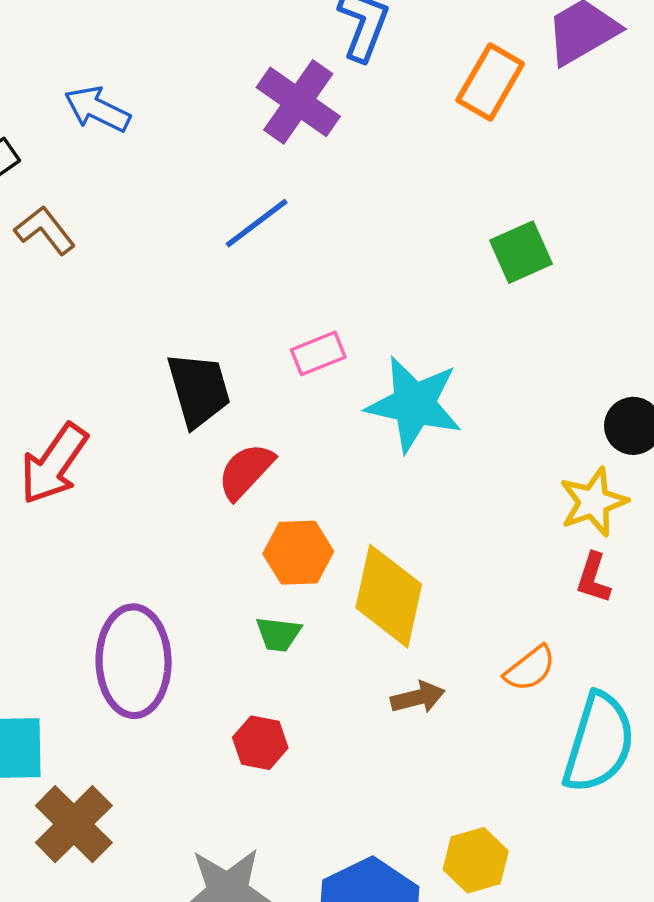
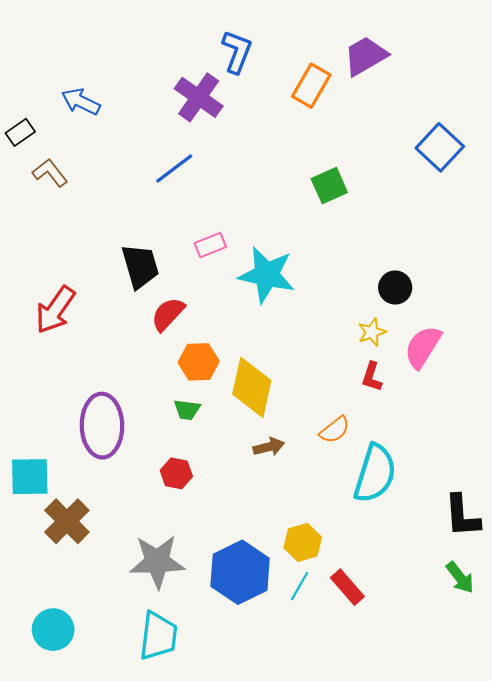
yellow star: (593, 502) -> (372, 332), size x0.7

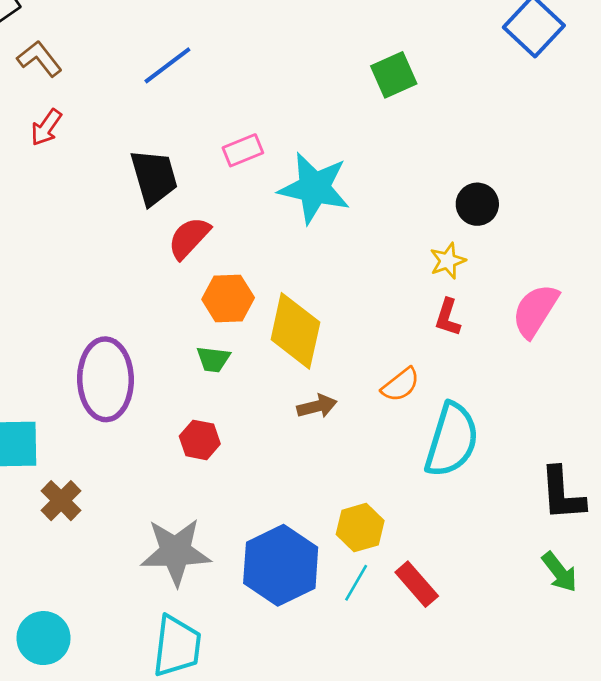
blue line: (174, 169) -> (167, 65), moved
red arrow: (55, 310) -> (46, 127), moved, size x0.6
pink semicircle: (423, 347) -> (535, 311), moved
brown cross: (67, 521) -> (61, 501), size x0.7

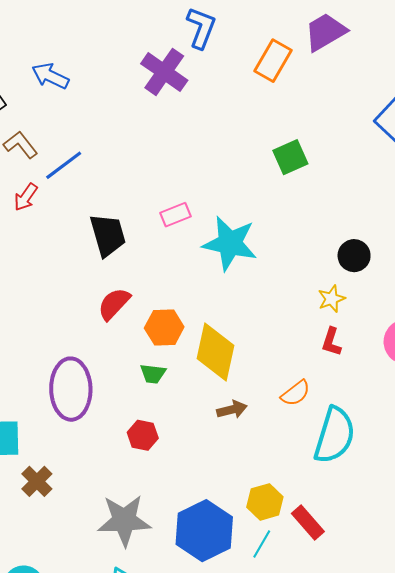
blue line: (167, 65) -> (64, 165), moved
red semicircle: (189, 238) -> (114, 304), moved
red rectangle: (417, 584) -> (308, 522), moved

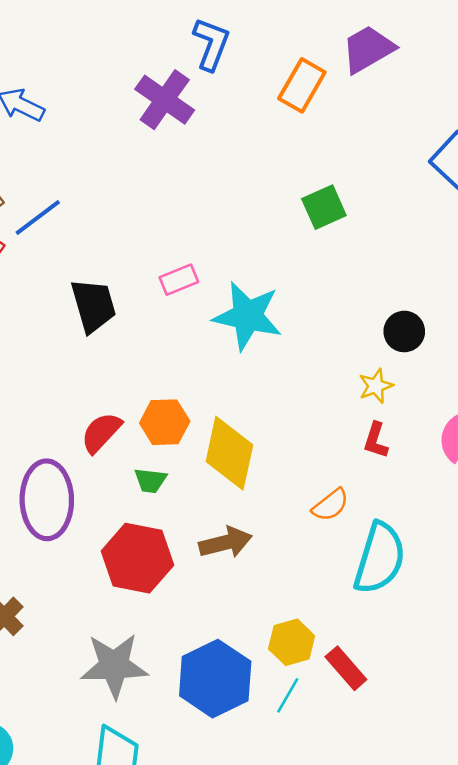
red semicircle: (114, 304) -> (101, 432), moved
brown arrow: (232, 410) -> (226, 543), moved, size x1.4
red hexagon: (143, 435) -> (137, 558), size x1.8

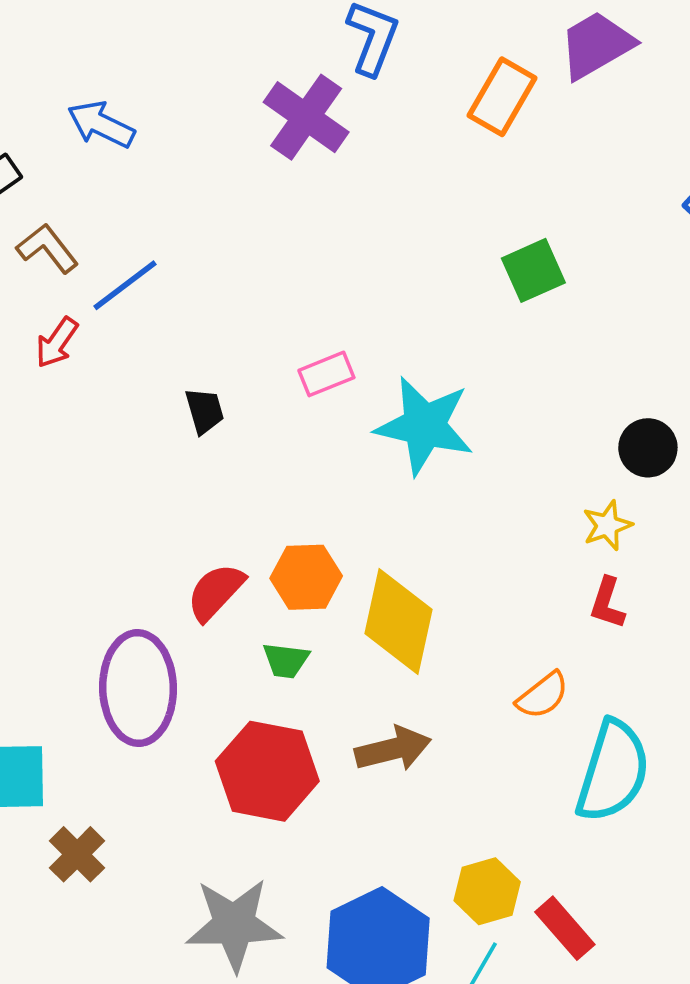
black trapezoid: (93, 306) -> (205, 411), size x0.6

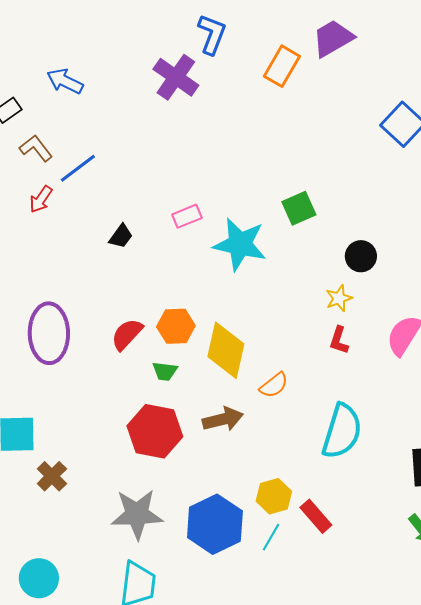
green square: (533, 270) -> (299, 208), moved
black trapezoid: (205, 411) -> (121, 236), turned 52
purple ellipse: (138, 688) -> (49, 333), moved
orange semicircle: (543, 695) -> (274, 385), moved

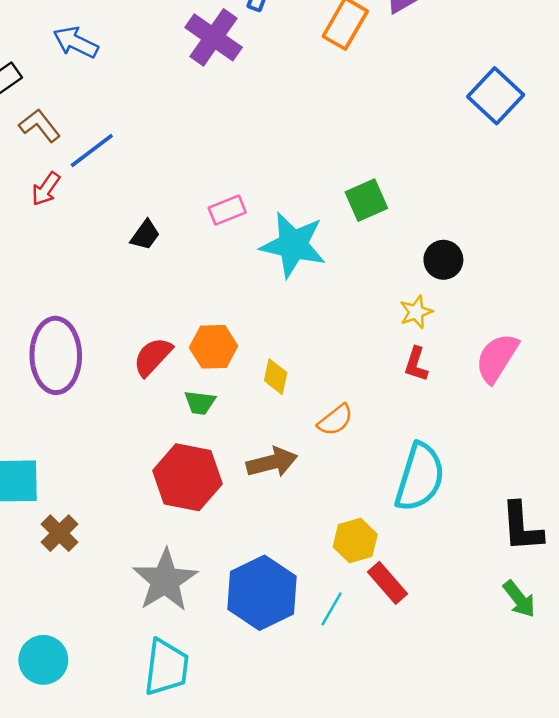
yellow diamond: (226, 350) -> (276, 377), size x0.5
yellow hexagon: (274, 496) -> (355, 541), moved
gray star: (137, 514) -> (165, 580), turned -30

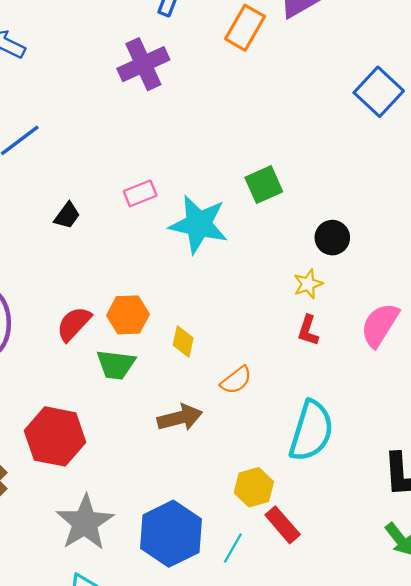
purple cross: (214, 37) -> (143, 64), moved, turned 30
green trapezoid: (200, 403) -> (116, 365), size x1.4
red hexagon: (187, 477) -> (55, 436), moved

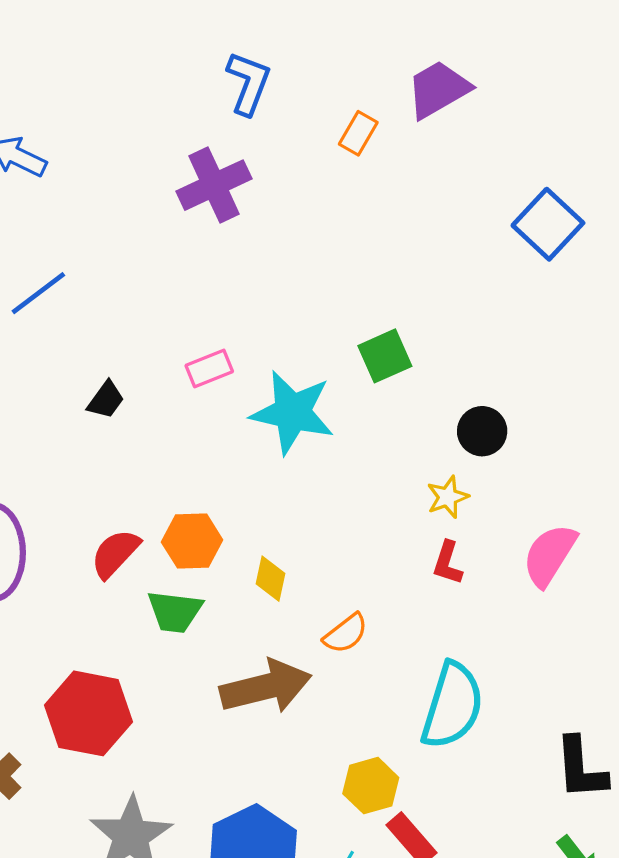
orange rectangle: (245, 28) -> (358, 133), size x0.7
brown arrow: (180, 418) -> (266, 687), size x1.4

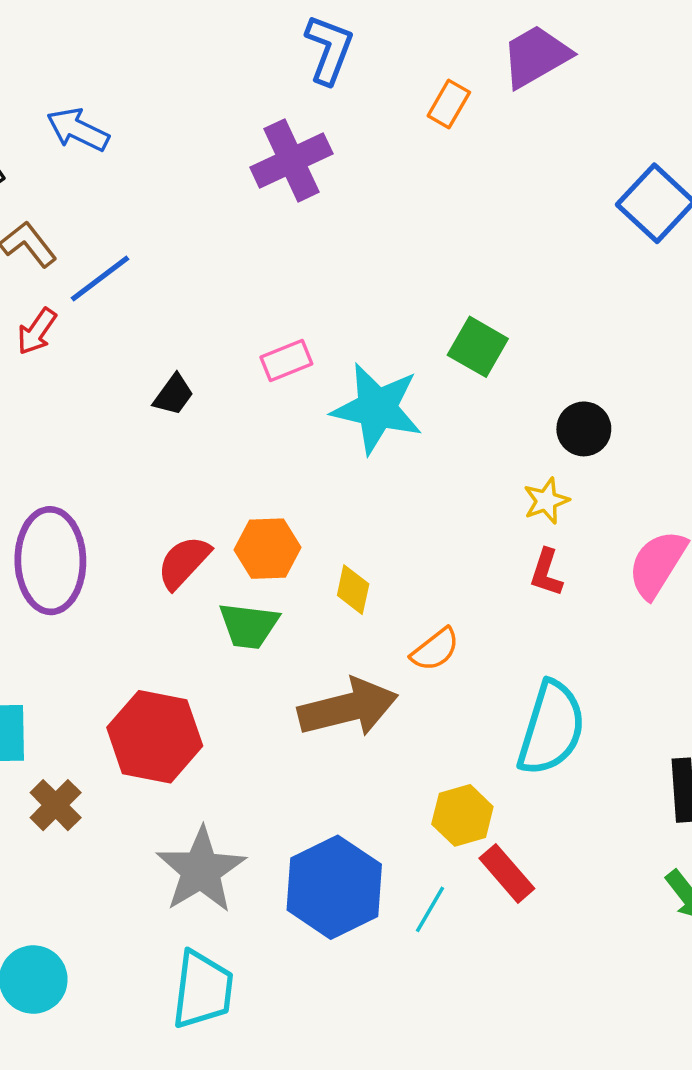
green square: (385, 356) -> (478, 347), turned -36

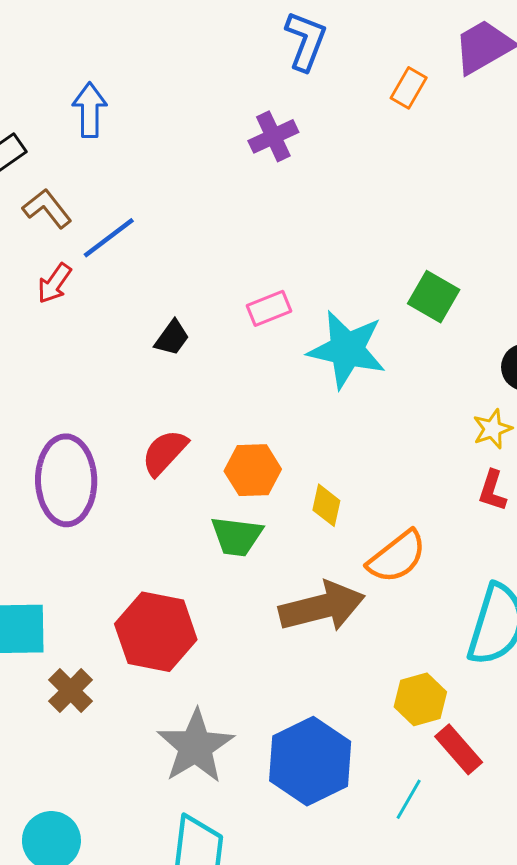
blue arrow: (78, 130) -> (90, 110), turned 64
purple cross: (291, 160) -> (273, 136), size x0.7
red semicircle: (184, 562) -> (165, 452), moved
orange semicircle: (435, 649) -> (397, 557), size x1.4
cyan line: (430, 909) -> (409, 799), moved

